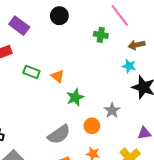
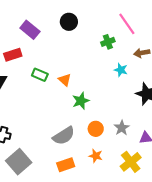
green cross: (101, 35) -> (108, 42), turned -32
cyan star: (129, 66) -> (121, 70), moved
gray star: (112, 110) -> (122, 128), moved

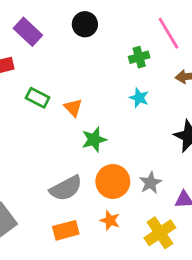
cyan star: (121, 70) -> (139, 98), moved
orange circle: (96, 129) -> (113, 181), size x1.5

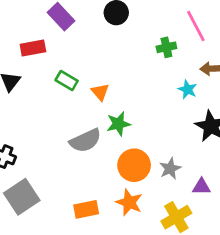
cyan star: (139, 98) -> (188, 89), moved
gray semicircle: (66, 188) -> (85, 141), moved
orange star: (110, 220) -> (129, 202), size x1.4

